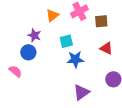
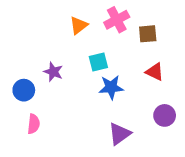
purple star: (34, 35) -> (53, 72), moved
blue circle: (28, 52) -> (24, 90), moved
pink semicircle: (15, 71) -> (34, 124), moved, turned 56

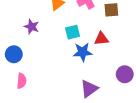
purple star: (53, 72) -> (32, 27), moved
red triangle: (155, 72) -> (101, 39), moved, turned -32

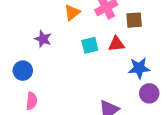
red triangle: (101, 39) -> (116, 44), moved
blue star: (83, 52) -> (139, 68), moved

